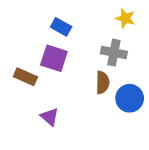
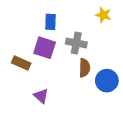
blue rectangle: (61, 27) -> (50, 22), turned 63
gray cross: (114, 53) -> (76, 43), moved

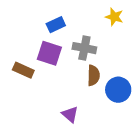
blue rectangle: (50, 22) -> (56, 25), turned 63
purple triangle: (41, 96) -> (70, 114), moved

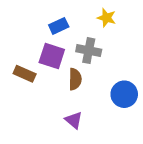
yellow star: (114, 17) -> (106, 18), moved
brown semicircle: (94, 75) -> (75, 79), moved

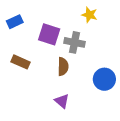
blue rectangle: (59, 26) -> (15, 22), moved
purple square: (52, 56) -> (49, 34), moved

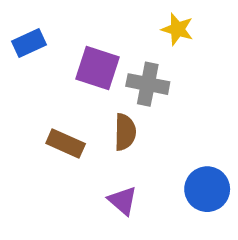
brown rectangle: (20, 62) -> (66, 143), moved
blue circle: (104, 79) -> (207, 189), moved

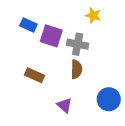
blue rectangle: (29, 43) -> (28, 25), moved, turned 49
brown semicircle: (125, 132) -> (76, 69), moved

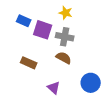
yellow star: (93, 15) -> (66, 13), moved
brown semicircle: (76, 69) -> (64, 58), turned -63

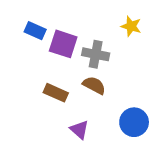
yellow star: (66, 13) -> (131, 26), moved
brown rectangle: (29, 63) -> (56, 93), moved

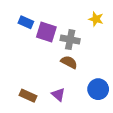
brown rectangle: (56, 93) -> (28, 96), moved

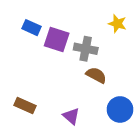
brown semicircle: (69, 62) -> (96, 75), moved
brown rectangle: (28, 96) -> (25, 106), moved

